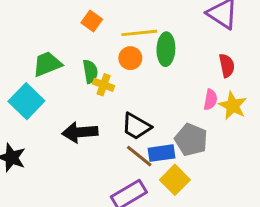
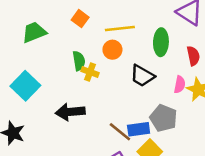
green ellipse: (166, 49) -> (161, 42), moved
green trapezoid: (47, 64) -> (34, 32), moved
black trapezoid: (136, 126) -> (142, 76), moved

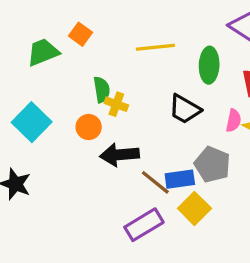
orange square: (80, 19) -> (80, 34), moved
orange circle: (112, 50) -> (89, 127), moved
black arrow: (70, 112) -> (120, 155), moved

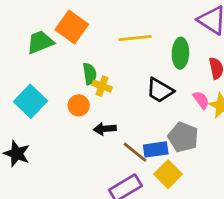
orange square: (80, 34) -> (72, 27), size x1.6
pink semicircle: (234, 120) -> (201, 100), turned -48
black arrow: (120, 155) -> (105, 129), size x0.7

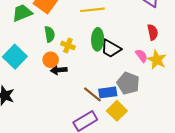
green ellipse: (180, 53) -> (98, 39), moved
green semicircle: (90, 74) -> (50, 34), moved
black arrow: (105, 129) -> (59, 70), moved

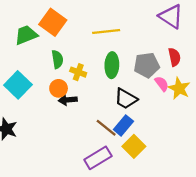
black trapezoid: (111, 49) -> (126, 99), moved
gray pentagon: (128, 83) -> (147, 65), moved, turned -30
blue rectangle: (108, 92) -> (123, 125), turned -42

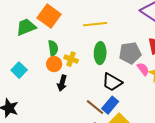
cyan square: (18, 85) -> (19, 70), size x0.7
orange circle: (59, 88) -> (54, 64), moved
black arrow: (68, 100) -> (62, 83), turned -70

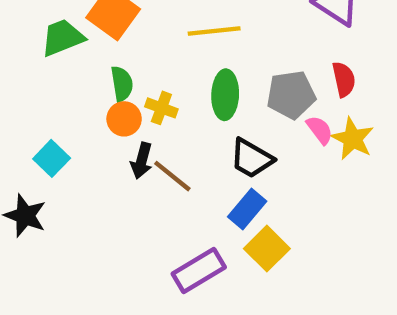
cyan square: (19, 70) -> (52, 158), moved
brown line: (95, 107) -> (172, 176), moved

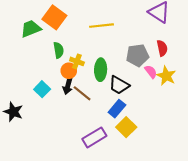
green ellipse: (225, 95) -> (101, 70), moved
orange circle: (124, 119) -> (69, 71), moved
cyan square: (52, 158) -> (42, 89), moved

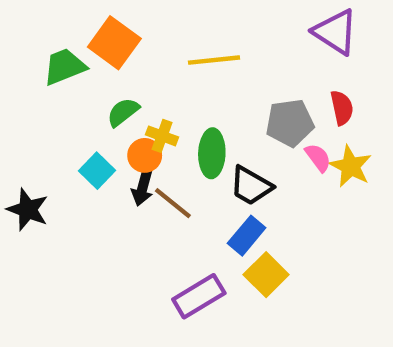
green semicircle: (58, 50) -> (123, 112), turned -119
cyan square: (42, 89) -> (97, 171), moved
black star: (13, 112) -> (28, 210), moved

